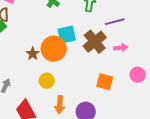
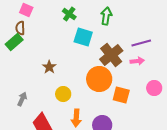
purple line: (115, 22) -> (141, 43), moved
cyan square: (67, 35) -> (83, 37), moved, turned 30
orange circle: (54, 49) -> (99, 79), moved

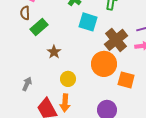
green rectangle: (14, 42) -> (39, 27), moved
orange arrow: (76, 118) -> (65, 103), moved

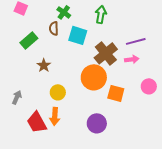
brown semicircle: (25, 13) -> (54, 28), moved

